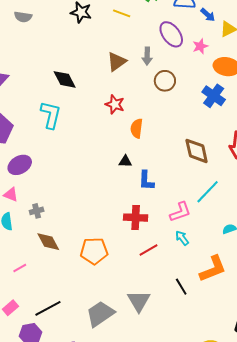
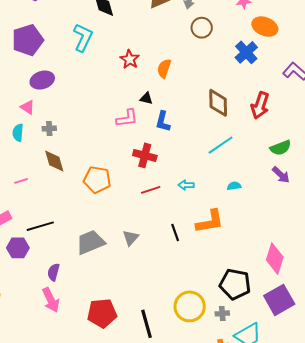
red star: (115, 104) -> (130, 59), moved
pink L-shape: (180, 212) -> (127, 118), moved
cyan arrow: (182, 238) -> (186, 185), turned -63
gray triangle: (139, 301) -> (131, 238), size x0.7

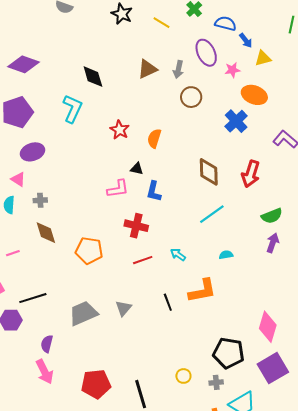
purple arrow: (281, 175) -> (273, 243), turned -114
cyan arrow: (186, 185) -> (178, 255), turned 35
yellow circle: (190, 306) -> (183, 376), size x0.5

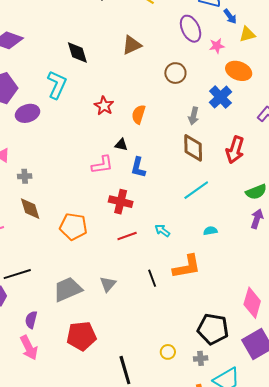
gray arrow: (178, 69) -> (194, 116), moved
purple ellipse: (32, 152) -> (28, 113), moved
red pentagon: (96, 384) -> (81, 336), moved

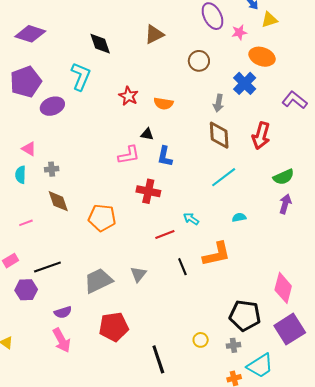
orange semicircle: (139, 114) -> (163, 103), turned -96
red line: (127, 236) -> (165, 234), moved
purple semicircle: (31, 320) -> (63, 312), turned -120

